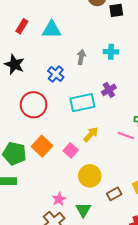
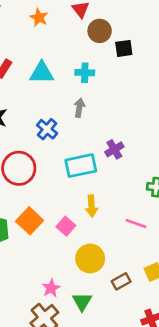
cyan cross: (111, 52) -> (85, 73), moved
yellow arrow: (91, 134) -> (91, 206), turned 133
pink line: (126, 136) -> (136, 223), moved

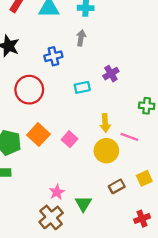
blue cross: (47, 129) -> (53, 56), turned 36
cyan rectangle: (81, 166) -> (82, 87), size x0.6
yellow arrow: (91, 206) -> (105, 123), moved
yellow circle: (90, 258) -> (106, 151), moved

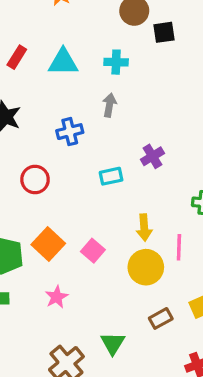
red circle: (29, 90) -> (35, 180), size x0.7
pink line: (129, 137) -> (179, 247), turned 72
pink star: (57, 192) -> (57, 297), moved

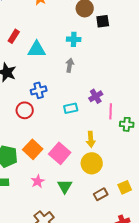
cyan triangle: (63, 62) -> (37, 49), moved
blue cross: (70, 132) -> (39, 90), moved
pink line: (179, 247) -> (111, 111), moved
pink square: (93, 251) -> (60, 153), size x1.5
green triangle: (113, 343) -> (65, 186), moved

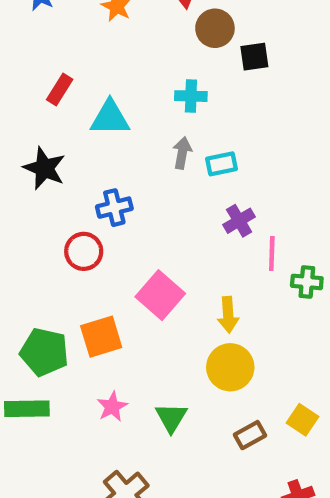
cyan rectangle: (71, 108) -> (222, 164), moved
orange square: (33, 149) -> (101, 337), turned 30
pink square: (60, 153) -> (160, 295), moved
yellow square: (125, 187) -> (302, 420), turned -32

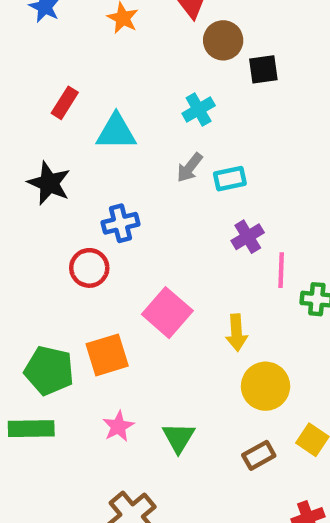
cyan cross: (191, 96) -> (199, 110), turned -32
gray arrow: (182, 153) -> (190, 168), turned -152
yellow circle: (230, 367) -> (266, 386), moved

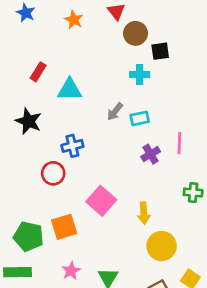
cyan cross: (199, 110) -> (140, 75), moved, turned 30
pink line: (281, 270) -> (179, 143), moved

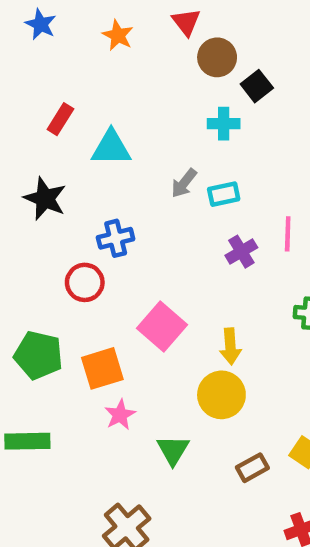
black square: (160, 51) -> (257, 86), turned -30
green pentagon: (28, 236) -> (38, 355), moved
yellow circle: (162, 246) -> (221, 395), moved
pink star: (71, 271) -> (120, 415), moved

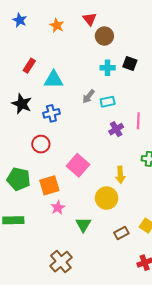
black square: (257, 86) -> (130, 64), moved, turned -32
blue cross: (116, 238) -> (51, 113), moved
yellow arrow: (230, 346) -> (120, 175), moved

